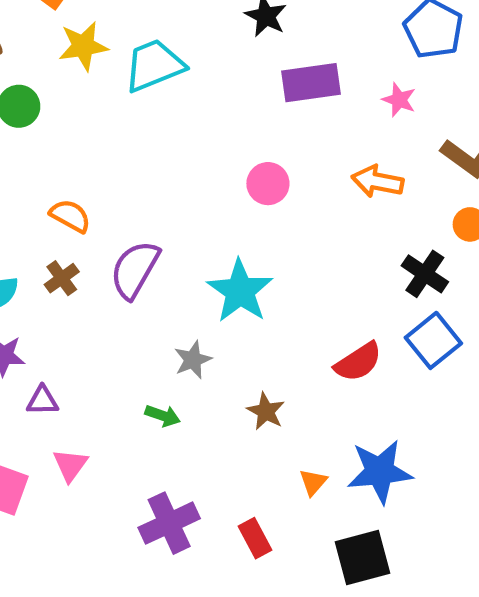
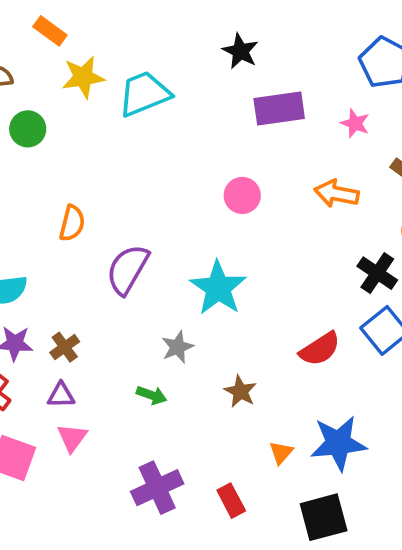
orange semicircle: (70, 216) -> (72, 223), turned 75
brown cross: (62, 278) -> (65, 347), moved
purple triangle: (42, 401) -> (61, 395), moved

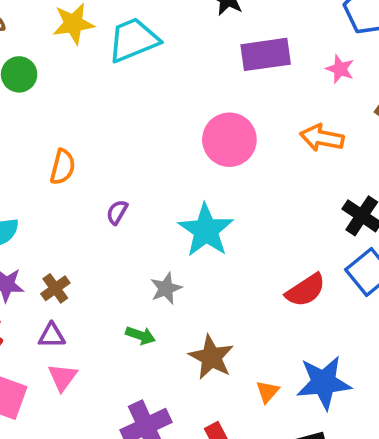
pink circle: (242, 195) -> (229, 140), size x1.5
purple semicircle: (128, 269) -> (117, 212), size x0.5
brown star: (240, 391) -> (211, 357), moved, size x1.4

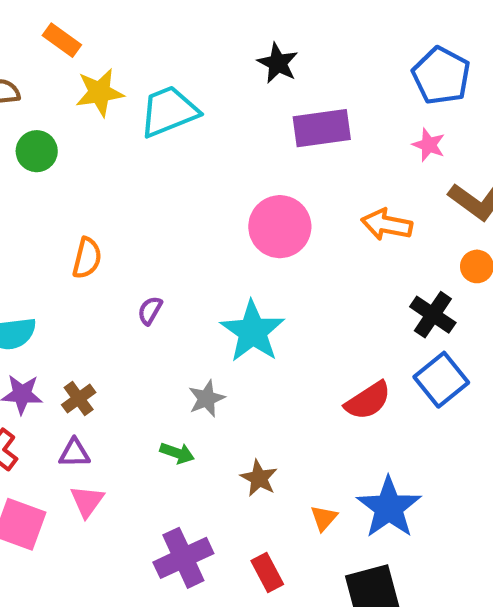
pink star: (340, 69) -> (429, 145), moved
brown star: (211, 357) -> (259, 478), size x0.7
blue star: (324, 383) -> (389, 508), turned -30

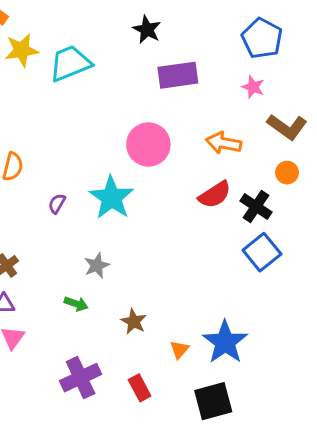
cyan star: (253, 331) -> (112, 198), moved
red semicircle: (368, 401) -> (215, 195), moved

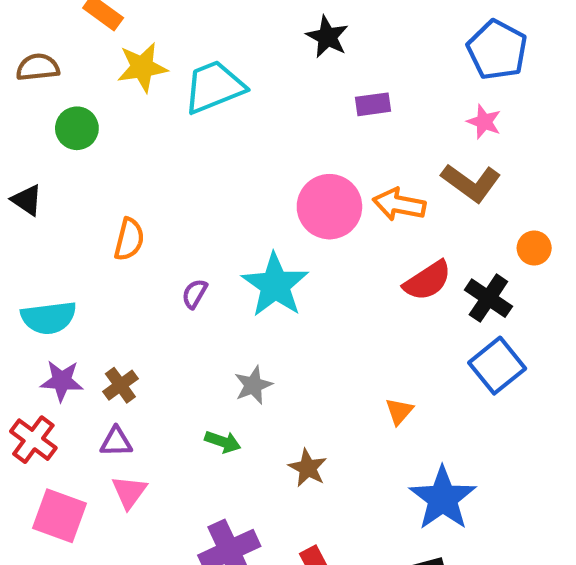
purple rectangle: (178, 75) -> (373, 104), size x0.6
brown L-shape: (287, 127) -> (471, 183), moved
orange arrow: (224, 143) -> (399, 204), moved
orange triangle: (179, 350) -> (399, 411), moved

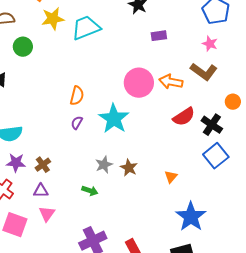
orange semicircle: (129, 239) -> (77, 96), moved
brown star: (308, 468) -> (129, 168), moved

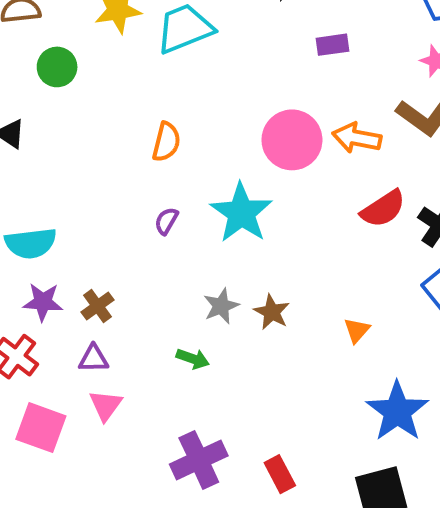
orange semicircle: (77, 96) -> (166, 142), moved

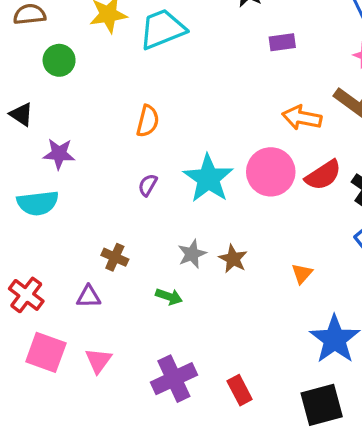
pink circle: (292, 140) -> (271, 172), moved
purple star: (43, 302) -> (59, 154), moved
brown cross: (98, 306) -> (115, 257), moved, turned -30
pink triangle: (106, 405) -> (98, 361), moved

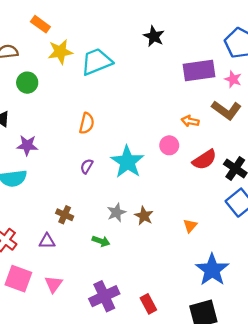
purple rectangle: (282, 42) -> (199, 70), moved, size x1.8
orange arrow: (302, 118) -> (190, 121), size x0.7
pink circle: (271, 172) -> (169, 145), moved, size x0.6

